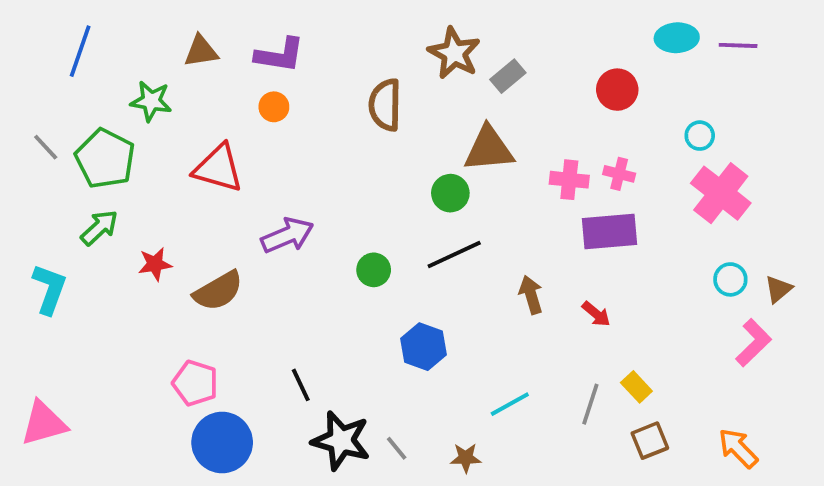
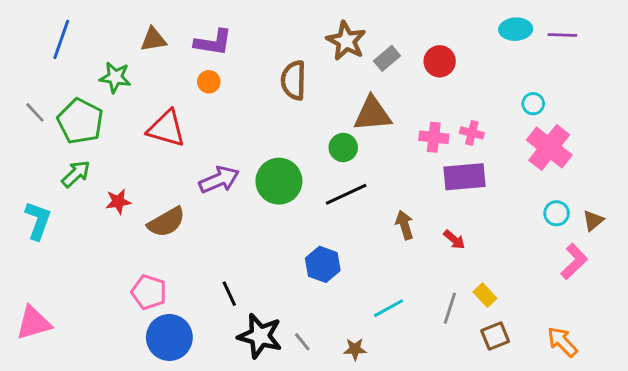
red circle: (617, 90) -> (440, 61), moved
green circle: (374, 270) -> (279, 181), moved, size x1.8

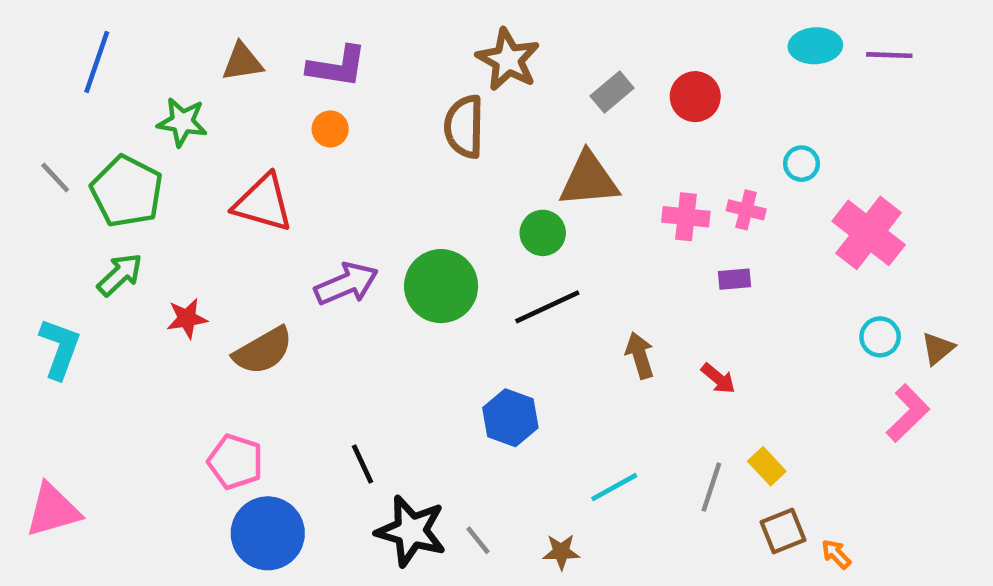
brown star: (346, 41) -> (508, 60), moved
cyan circle: (533, 104) -> (801, 164), moved
purple rectangle: (464, 177) -> (734, 279), size x0.5
orange arrow: (562, 342) -> (836, 554), moved, size x0.6

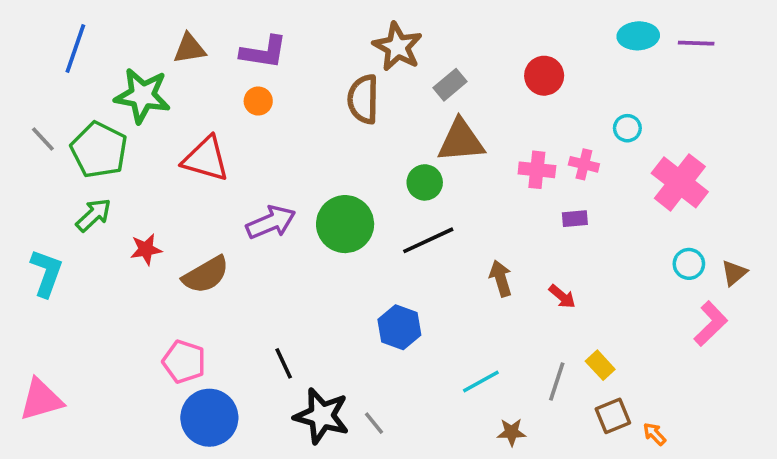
gray rectangle: (612, 92) -> (450, 85), moved
green star: (182, 122) -> (142, 96), size x1.4
brown star: (561, 552) -> (512, 432), moved

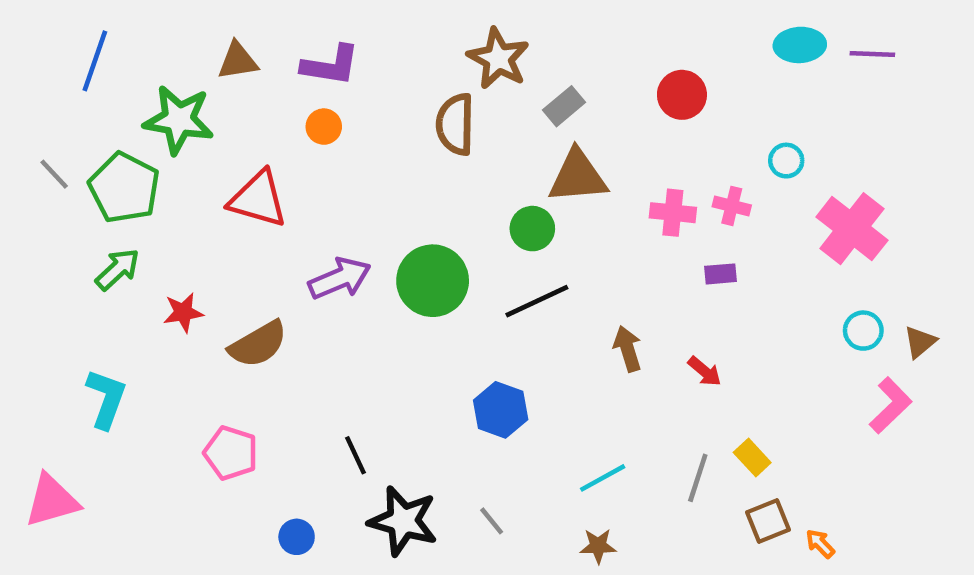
cyan L-shape: (46, 273) -> (106, 399), moved
blue circle: (209, 418) -> (297, 537), moved, size x0.5
gray line: (374, 423) -> (492, 521), moved
brown star: (512, 432) -> (598, 546), moved

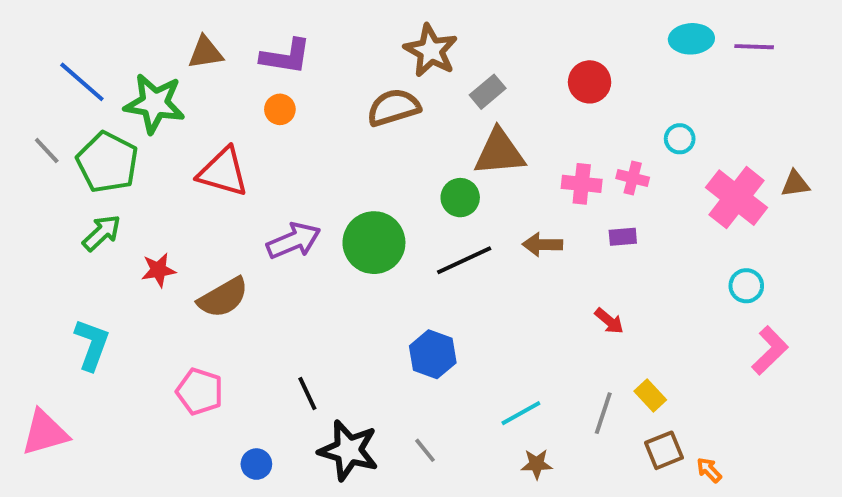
blue line: (95, 61) -> (82, 82), moved, turned -68
brown semicircle: (455, 124) -> (394, 107), turned 72
brown triangle: (920, 342) -> (795, 184), moved, turned 32
brown arrow: (628, 349) -> (542, 245), moved, turned -72
brown star: (598, 546) -> (537, 464), moved

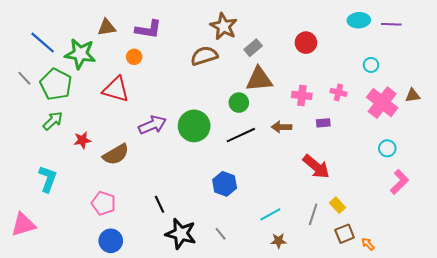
orange circle: (280, 109) -> (134, 57), moved
cyan circle: (680, 139) -> (371, 65), moved
pink cross: (633, 178) -> (338, 92), moved
red arrow: (609, 321) -> (316, 167), size x1.8
blue circle: (256, 464) -> (111, 241), moved, size x1.5

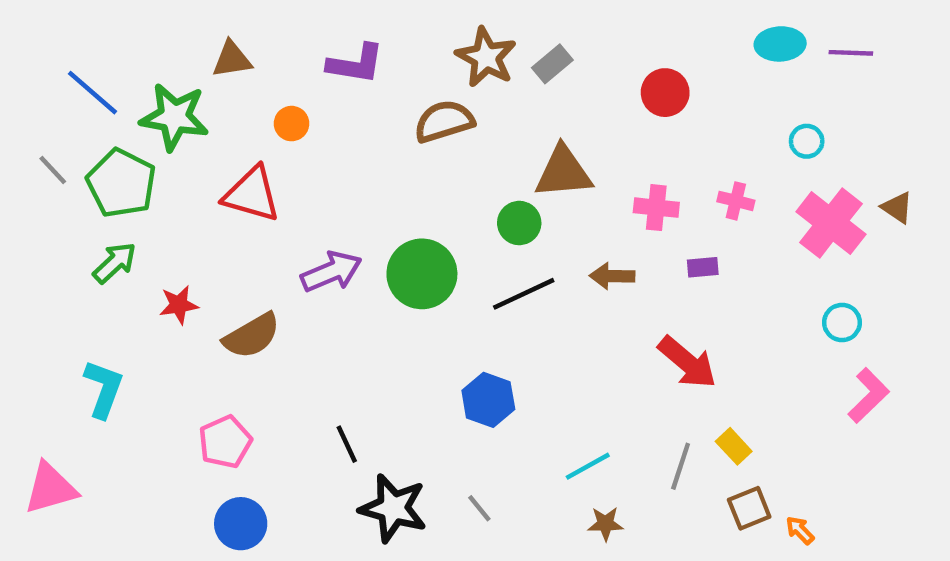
purple L-shape: (148, 29) -> (356, 64), moved
gray rectangle: (253, 48) -> (552, 64), moved
brown triangle: (413, 95) -> (897, 208), turned 42
pink pentagon: (104, 203) -> (225, 442), turned 30

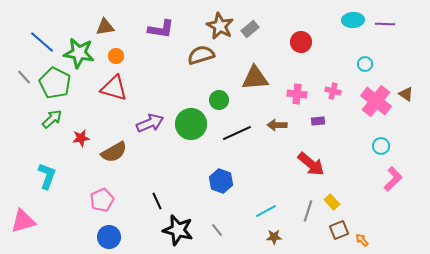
orange circle: (292, 124) -> (116, 56), moved
green circle: (519, 223) -> (219, 100), moved

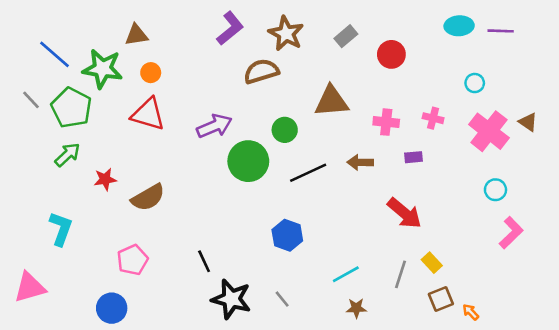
purple L-shape: (161, 29) -> (230, 28), moved, turned -48
gray rectangle: (250, 29) -> (346, 36), moved
purple arrow: (150, 123) -> (214, 126), moved
blue circle: (109, 237) -> (112, 308), moved

